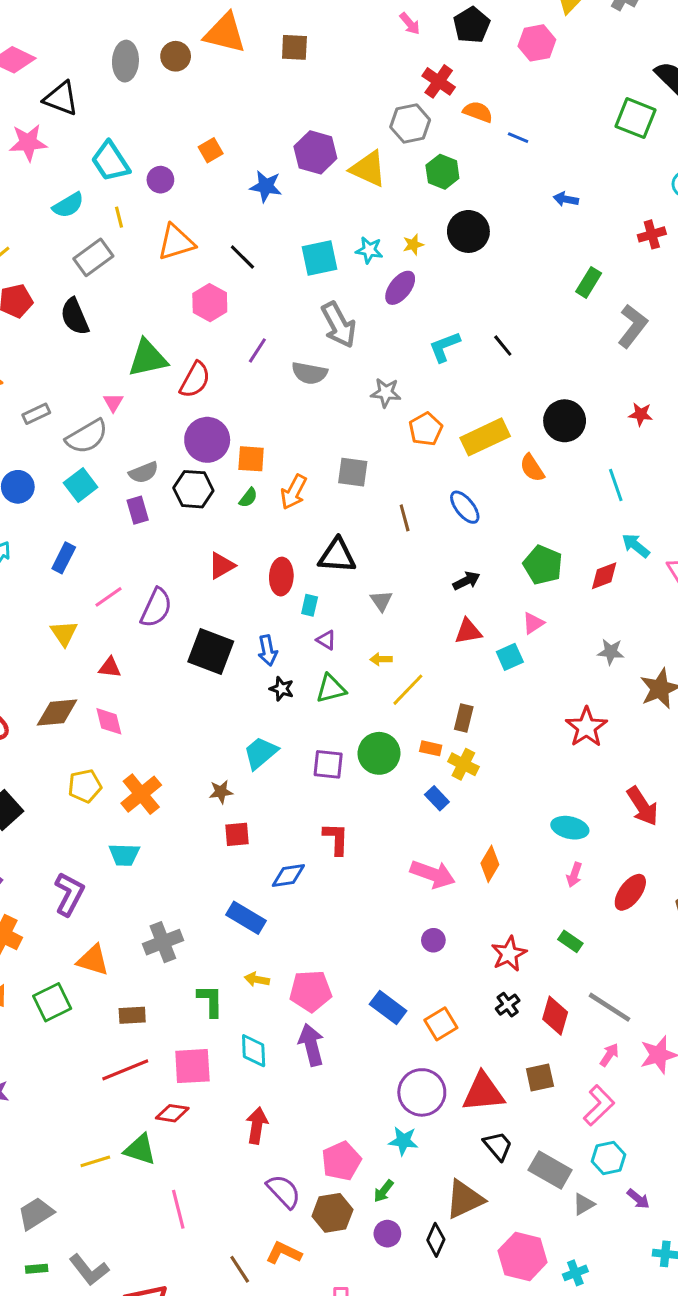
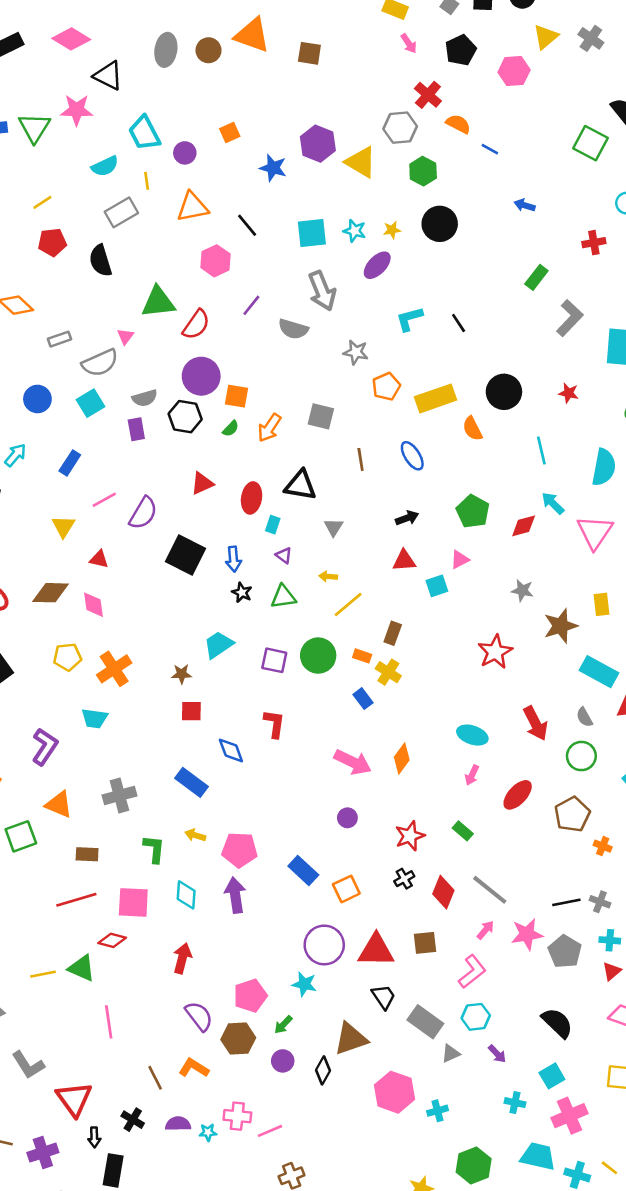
blue diamond: (288, 876) -> (231, 750), turned 72

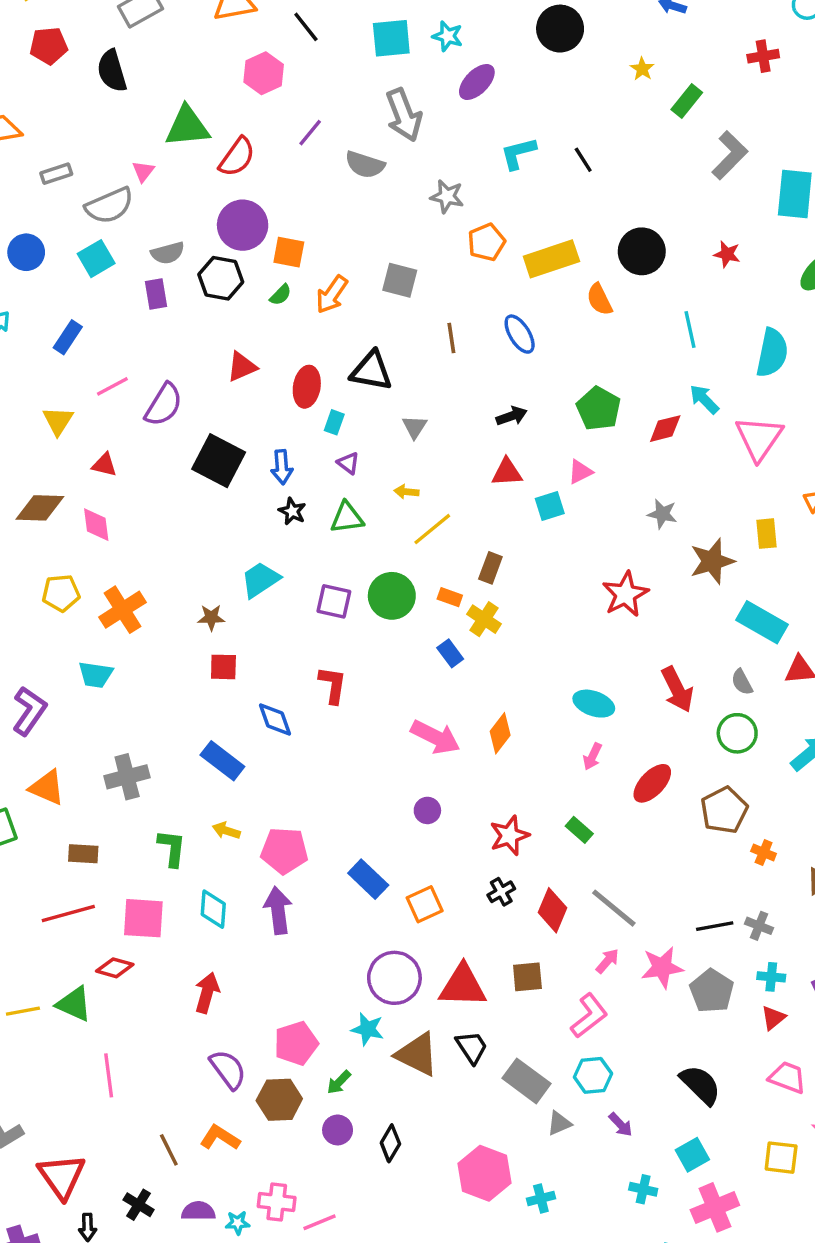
yellow star: (392, 230) -> (642, 69), moved, turned -30
brown triangle: (351, 1039) -> (417, 1054), moved, turned 45

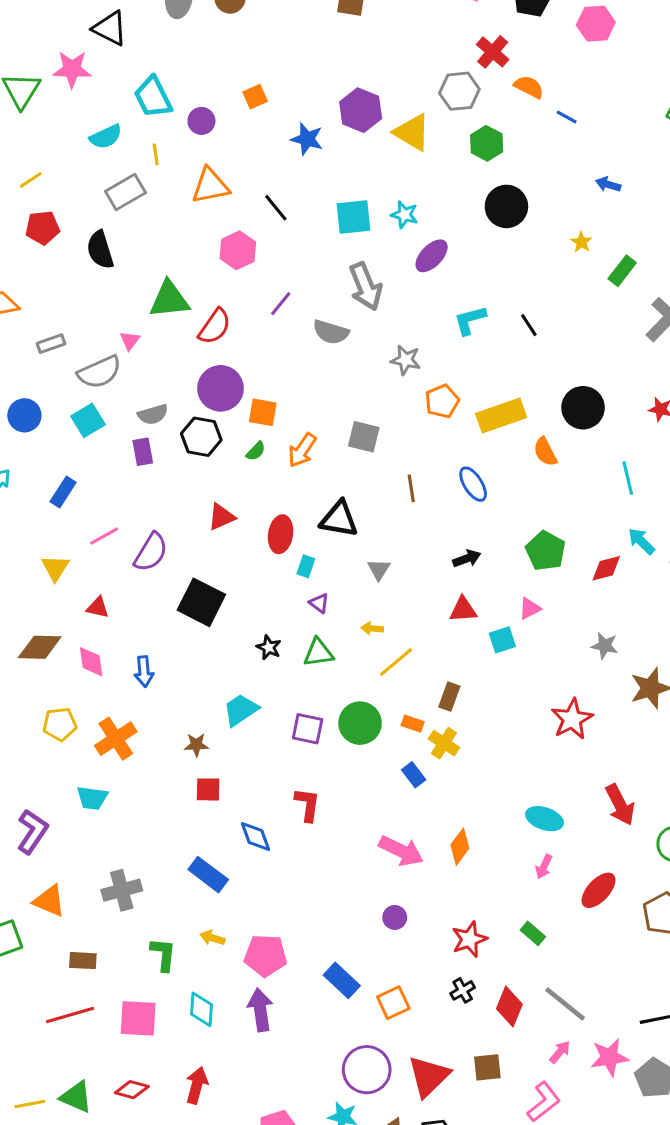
blue arrow: (282, 467) -> (144, 672), moved
red diamond: (115, 968) -> (132, 1090), moved
red triangle: (463, 986) -> (429, 1076), turned -45

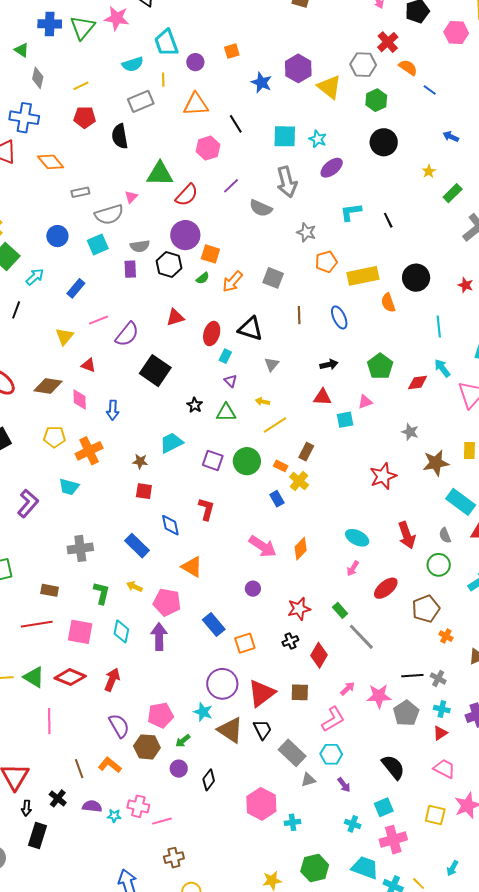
orange triangle: (49, 901) -> (192, 567), moved
gray line: (565, 1004) -> (361, 637), moved
red diamond: (132, 1090) -> (70, 677), size x1.4

